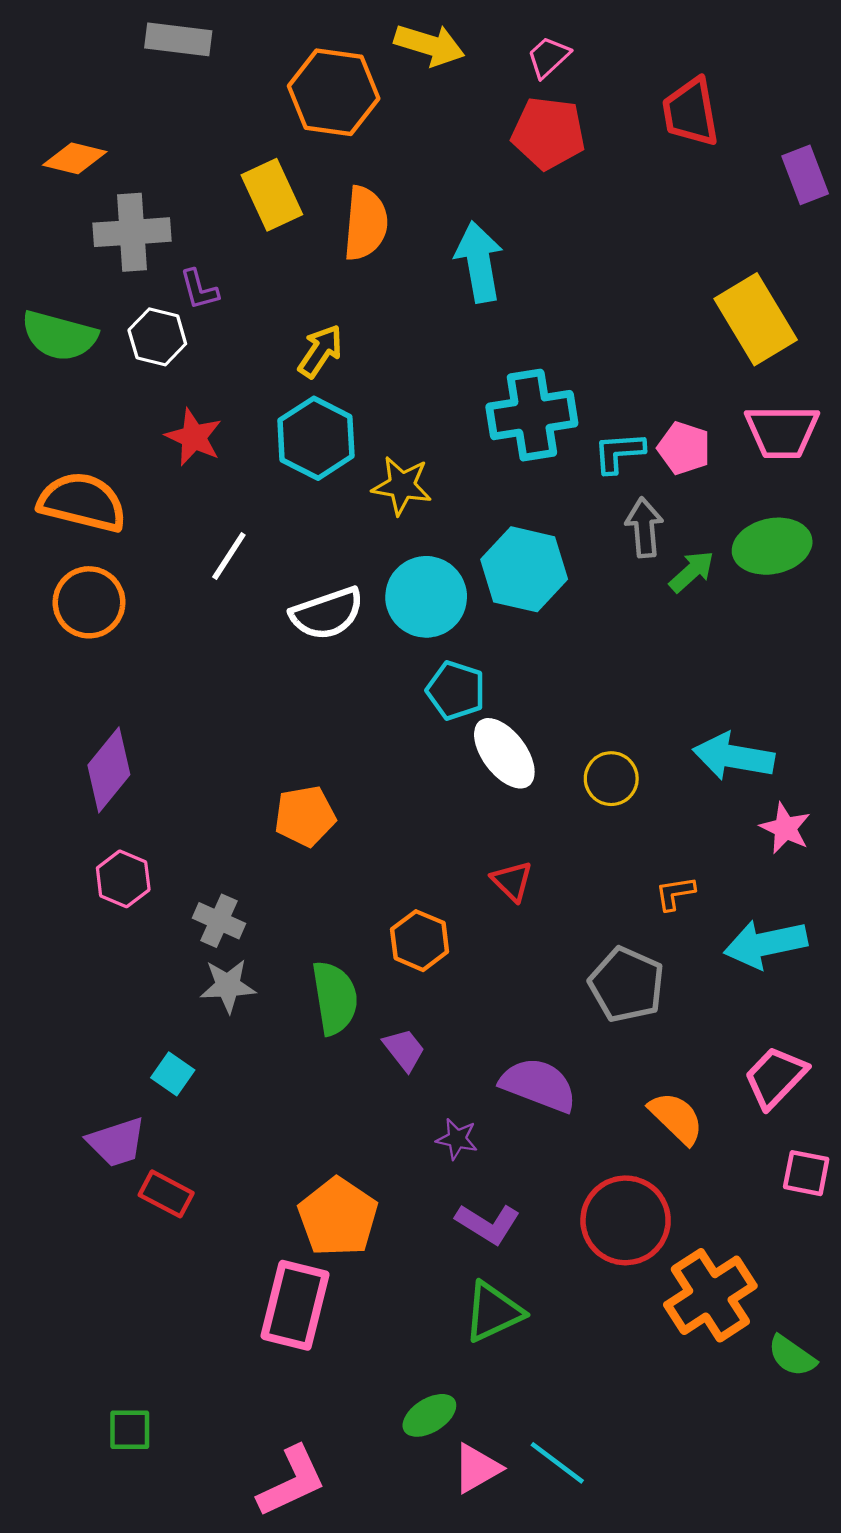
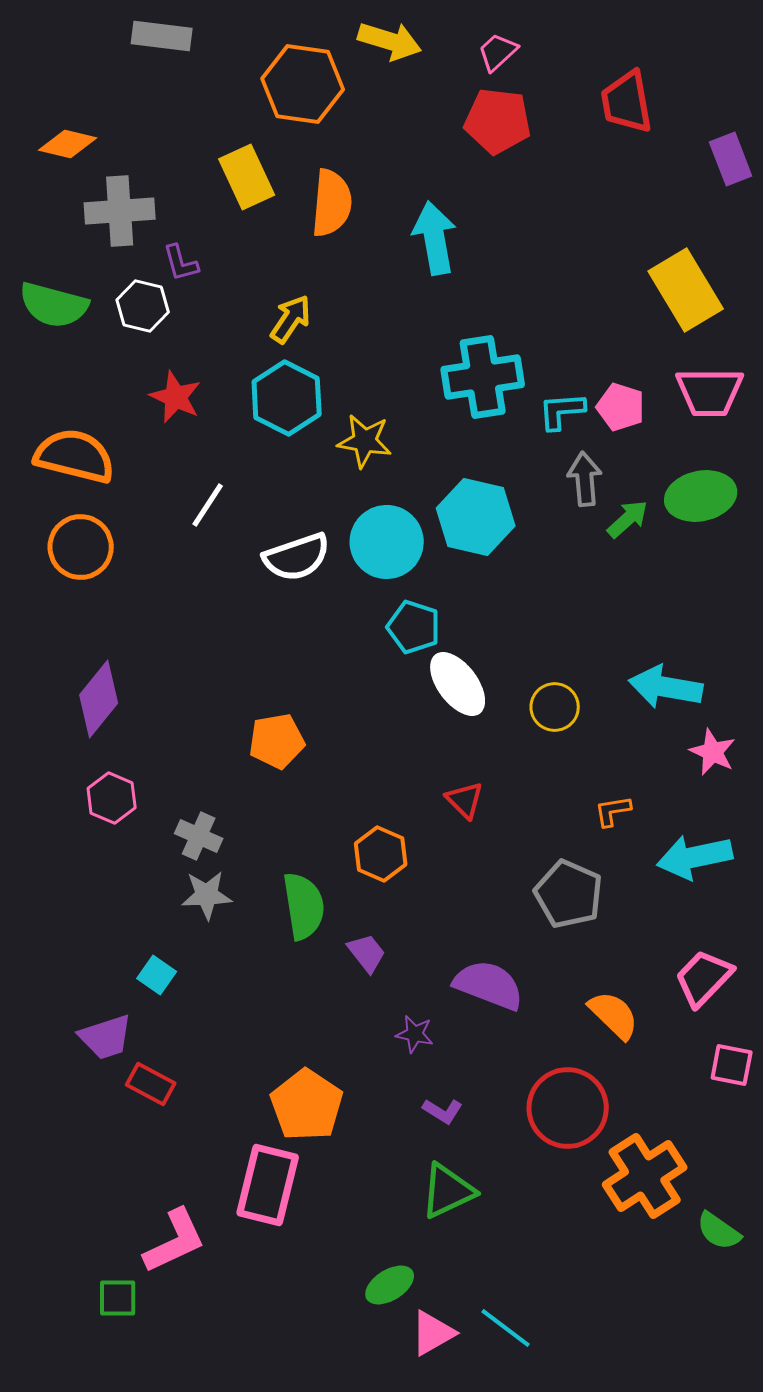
purple L-shape: (488, 1224) -> (443, 1111), size x0.7
pink L-shape: (292, 1482) -> (175, 1241), moved

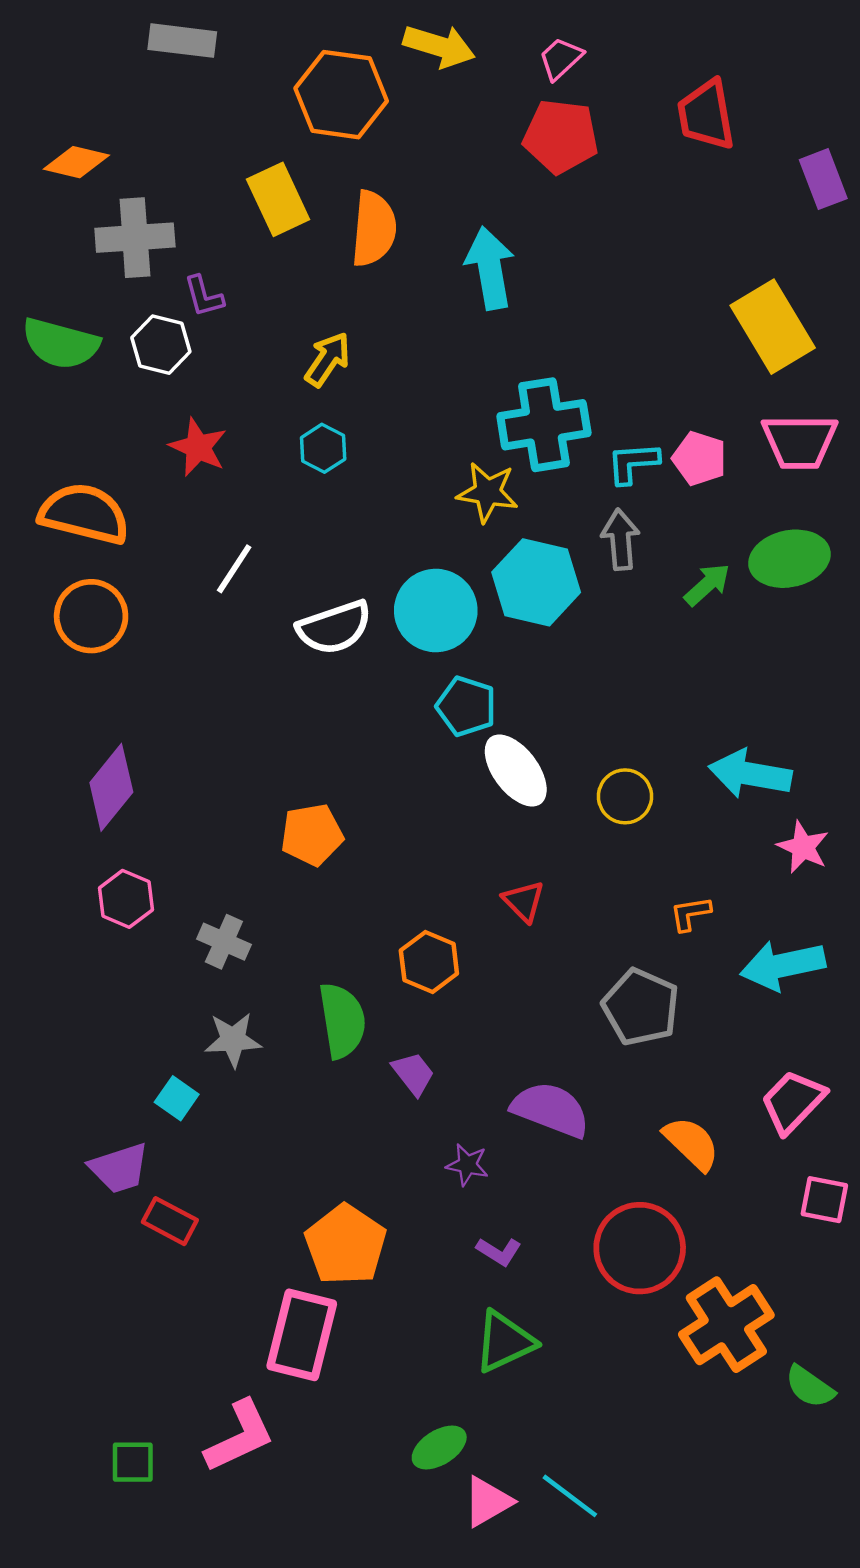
cyan hexagon: (287, 398) -> (323, 448), size x0.6
yellow star: (365, 441) -> (488, 492), moved
gray arrow: (585, 479) -> (621, 540), moved
gray star: (207, 895) -> (233, 1040), moved
pink L-shape: (175, 1241) -> (240, 1436), moved

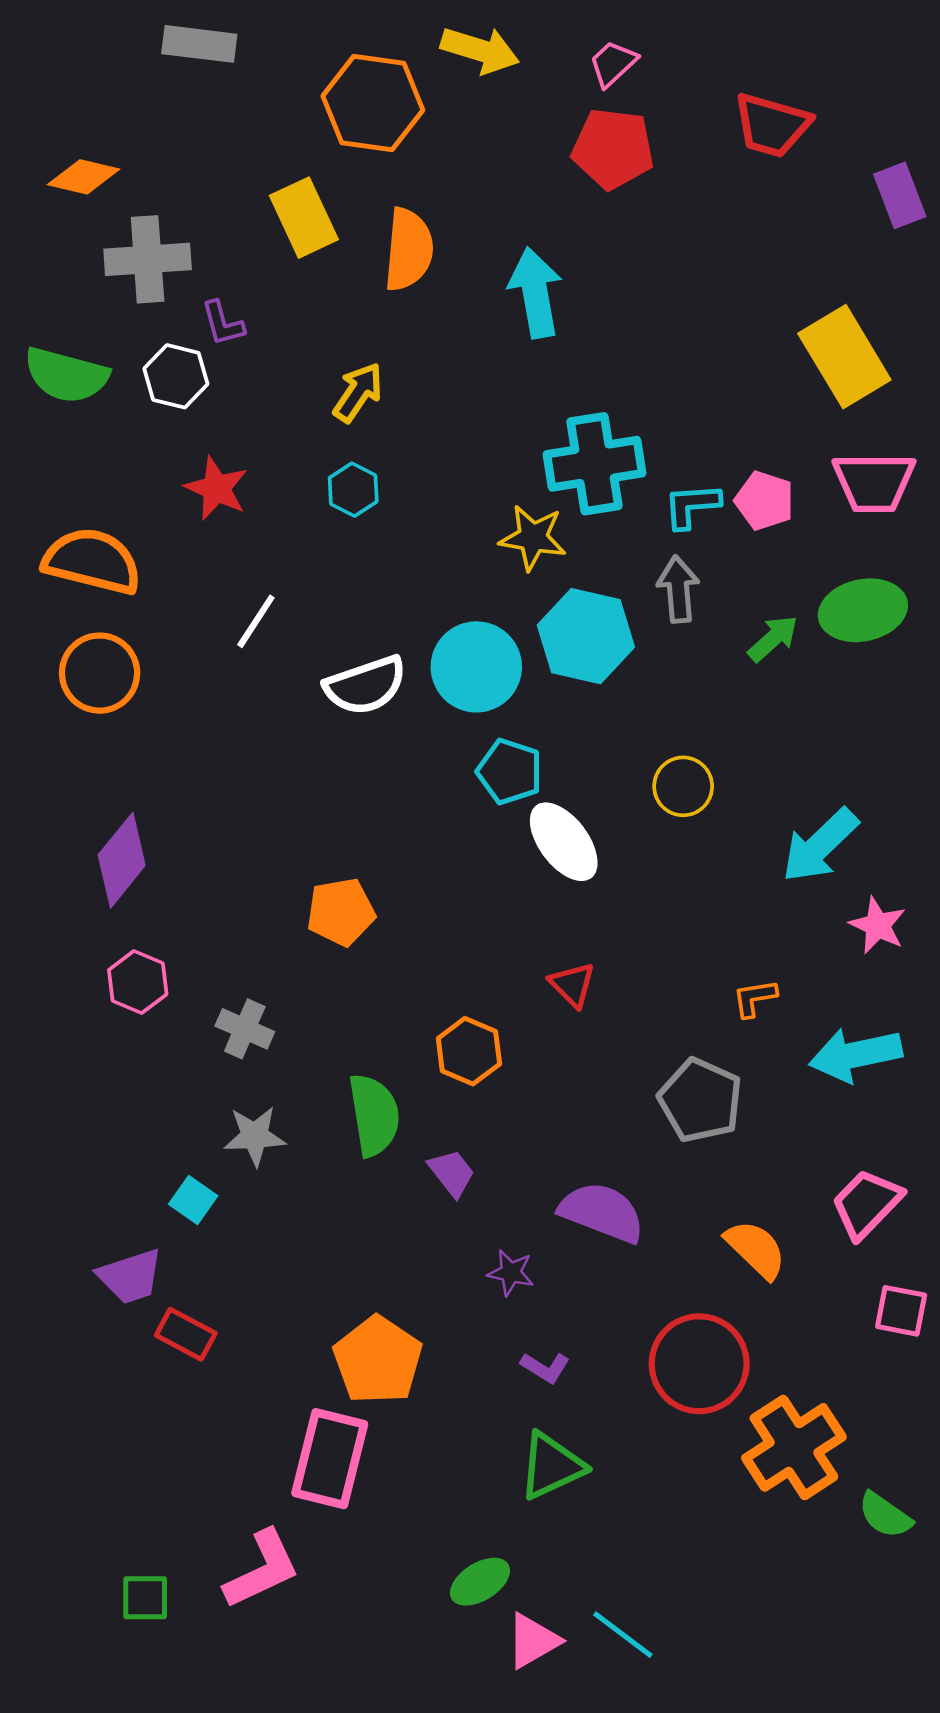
red trapezoid: (706, 115) -> (772, 125), turned -64
cyan arrow: (750, 774) -> (820, 845), turned -54
yellow circle: (625, 796) -> (683, 786), moved

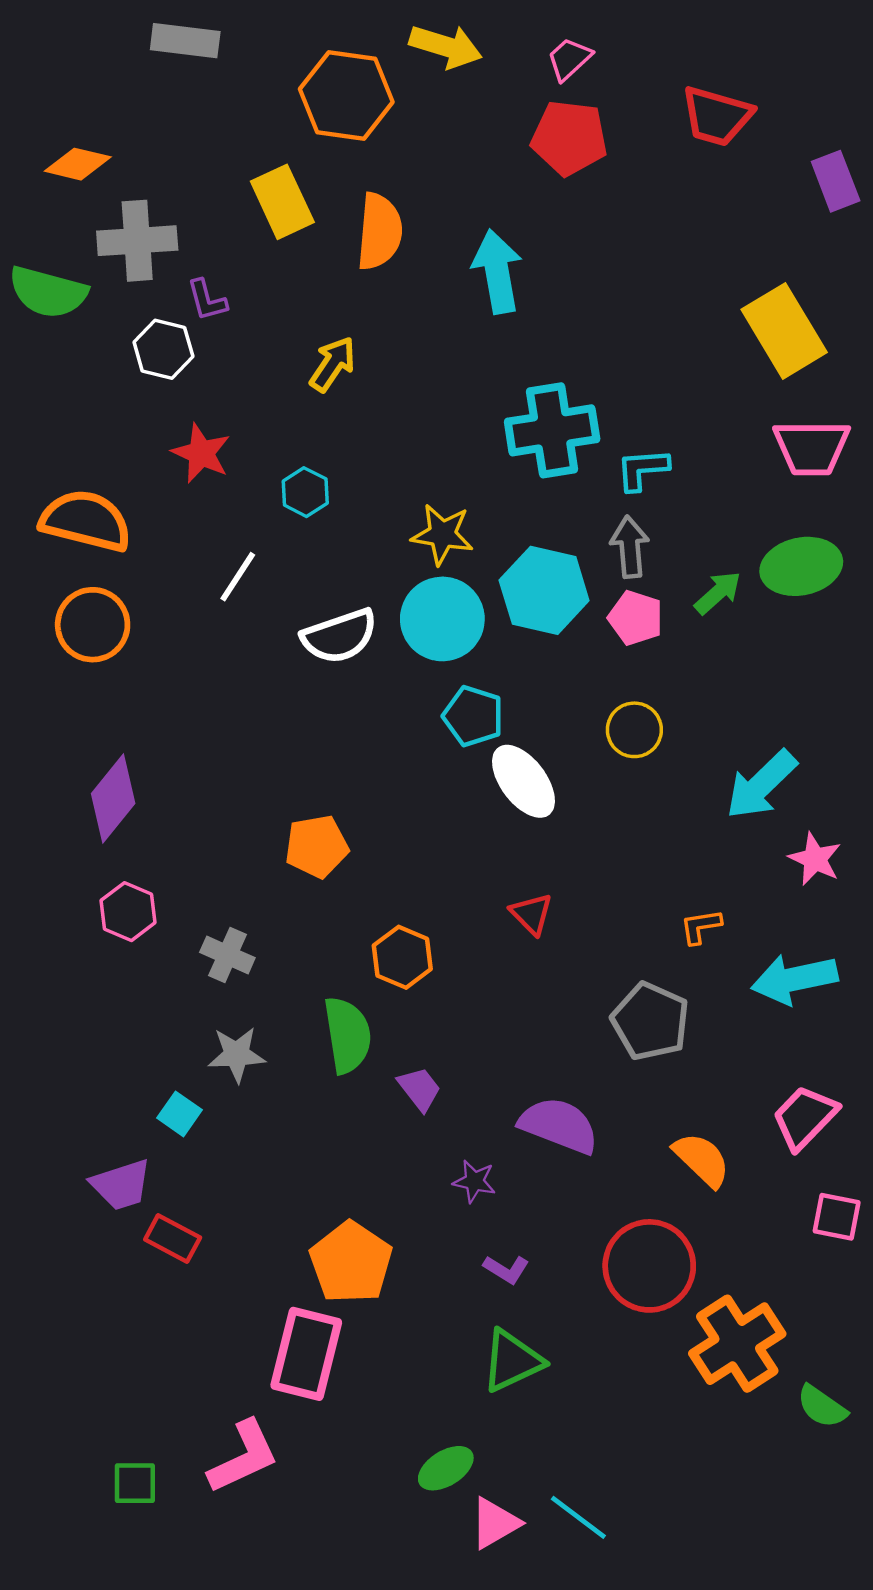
green semicircle: (66, 375) -> (48, 292), moved
cyan hexagon: (353, 490) -> (305, 492), moved
pink pentagon: (764, 501) -> (636, 618), moved
yellow star: (533, 538) -> (442, 534), moved
orange hexagon: (469, 1051) -> (402, 957), moved

